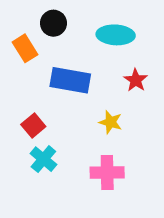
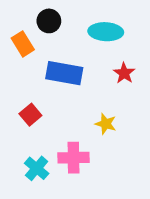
yellow star: (111, 122) -> (106, 124), moved
cyan cross: (43, 159) -> (37, 168), moved
pink cross: (107, 172) -> (73, 158), moved

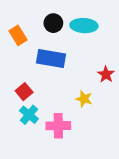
black circle: (49, 21) -> (53, 23), moved
red star: (124, 73) -> (106, 74), moved
cyan cross: (37, 168) -> (29, 115), moved

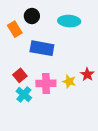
black circle: (53, 23) -> (32, 16), moved
red star: (106, 74) -> (87, 74), moved
pink cross: (58, 126) -> (46, 83), moved

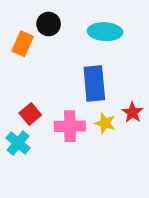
orange rectangle: (15, 29) -> (23, 44), turned 56
blue rectangle: (42, 48) -> (94, 84), moved, turned 75
cyan cross: (24, 95) -> (18, 143), moved

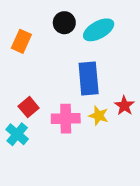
black circle: (49, 24) -> (64, 23), moved
cyan ellipse: (105, 32) -> (99, 30), turned -32

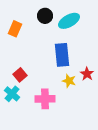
pink cross: (66, 119) -> (45, 99), moved

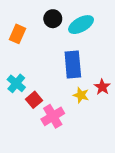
red square: (20, 75) -> (34, 100), moved
cyan cross: (12, 94) -> (16, 83), moved
pink cross: (45, 99) -> (53, 116), turned -30

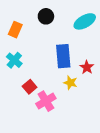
cyan ellipse: (81, 25) -> (85, 21), moved
cyan cross: (16, 83) -> (14, 60), moved
red star: (102, 87) -> (87, 67), moved

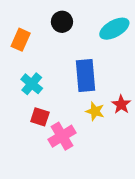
cyan cross: (14, 60) -> (32, 84), moved
red star: (87, 67) -> (121, 104), moved
red square: (30, 87) -> (40, 117), turned -32

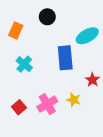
cyan ellipse: (114, 29) -> (87, 36), moved
yellow star: (95, 111) -> (74, 100), moved
red square: (40, 117) -> (19, 107), moved, turned 32

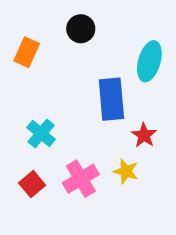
cyan ellipse: (87, 36) -> (149, 61), turned -45
cyan cross: (24, 64) -> (41, 133), moved
red star: (93, 80) -> (144, 135), moved

